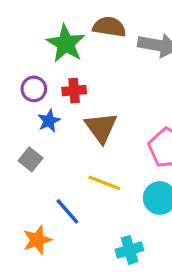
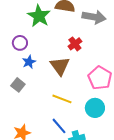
red cross: (74, 91) -> (75, 44), moved, turned -32
blue line: (67, 211) -> (59, 126), moved

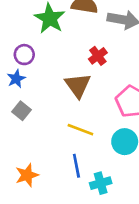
blue star: (29, 62) -> (16, 79), moved
blue line: (59, 126) -> (76, 166), turned 30

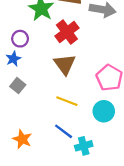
red cross: (98, 56) -> (67, 32), moved, size x1.5
blue line: (76, 166) -> (64, 131), turned -42
orange star: (27, 175) -> (22, 139), turned -30

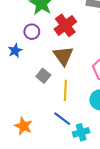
purple circle: (20, 39) -> (32, 32), moved
gray square: (18, 86) -> (43, 76), moved
yellow line: (67, 101) -> (65, 90), turned 72

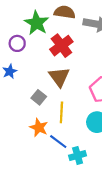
purple circle: (32, 32) -> (17, 43), moved
orange star: (23, 126) -> (39, 128), moved

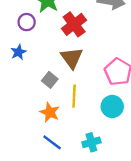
blue line: (58, 142) -> (52, 142), moved

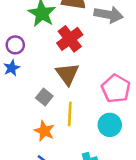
purple circle: (27, 22) -> (15, 45), moved

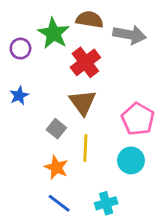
purple circle: (15, 45) -> (20, 49), moved

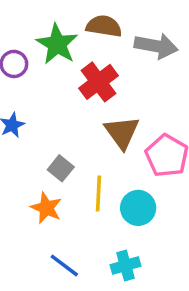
brown triangle: (83, 102) -> (122, 132), moved
cyan circle: (131, 160) -> (138, 208), moved
orange star: (56, 167) -> (46, 208), moved

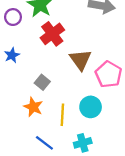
red cross: (98, 82) -> (52, 34), moved
yellow line: (98, 194) -> (62, 115), moved

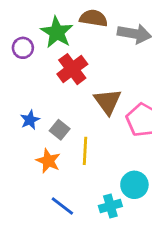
blue star: (12, 55) -> (30, 120), moved
cyan circle: (91, 107) -> (134, 185), moved
yellow line: (62, 115) -> (85, 151), moved

